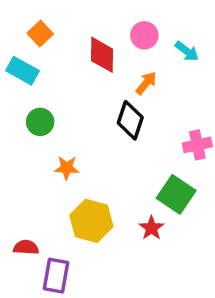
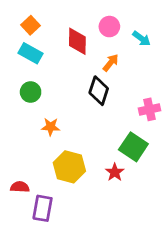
cyan rectangle: (22, 71) -> (31, 53), moved

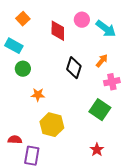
cyan arrow: (141, 39) -> (106, 29), size x1.5
cyan rectangle: (31, 53) -> (14, 46), moved
orange arrow: (111, 63) -> (102, 61), moved
red star: (115, 172) -> (97, 150), moved

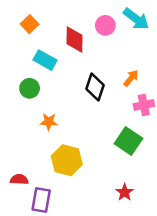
cyan arrow: (106, 29) -> (136, 19), moved
cyan rectangle: (14, 46) -> (45, 60), moved

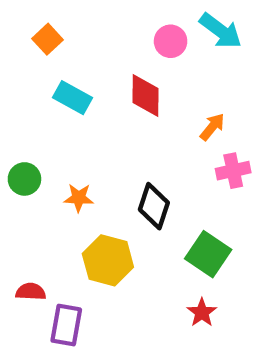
red diamond: (74, 40) -> (146, 96), moved
black diamond: (95, 87) -> (154, 206), moved
green circle: (30, 88) -> (24, 179), moved
green square: (128, 141) -> (208, 254), moved

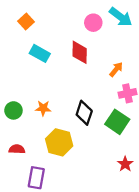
green circle: (24, 179) -> (13, 110), moved
green square: (208, 254) -> (117, 122), moved
red semicircle: (31, 292) -> (17, 149), moved
red star: (202, 313) -> (125, 164), moved

